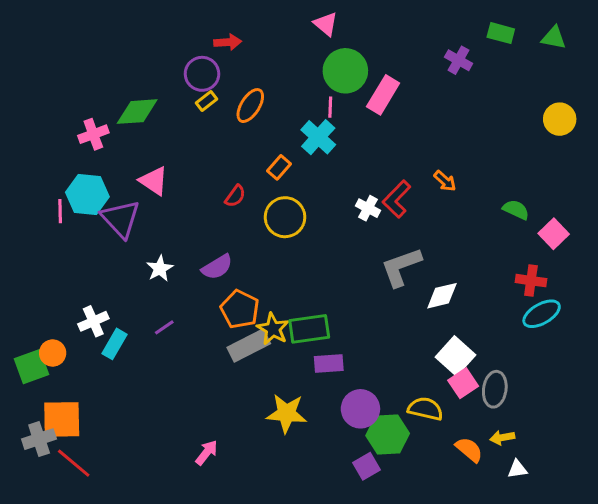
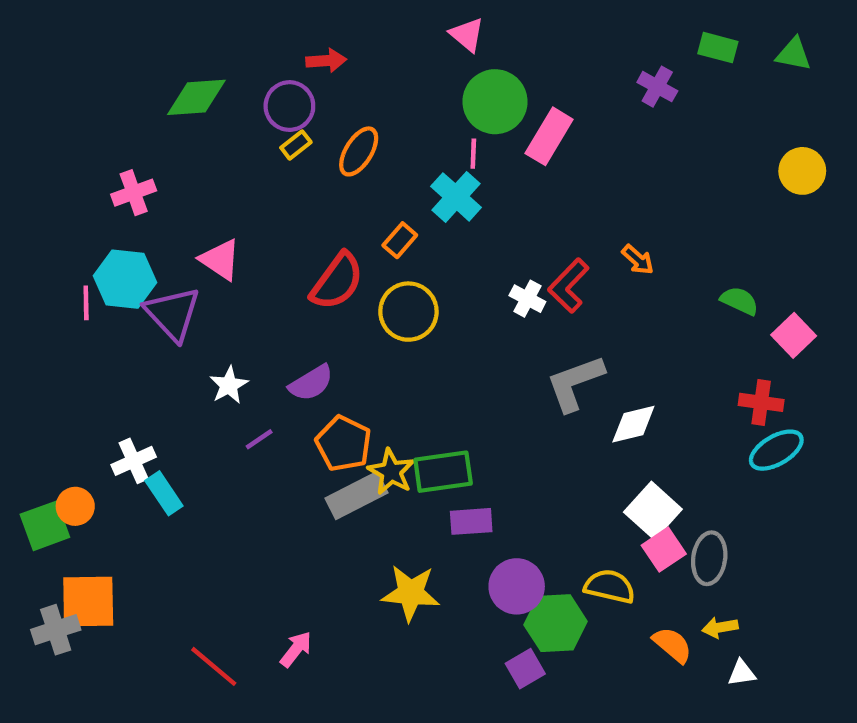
green diamond: (137, 112) -> (196, 97), moved
red semicircle: (235, 196) -> (337, 281), size x1.8
purple line: (164, 327) -> (259, 439), moved
cyan rectangle: (114, 344) -> (164, 493), turned -64
red line: (74, 463) -> (214, 666), moved

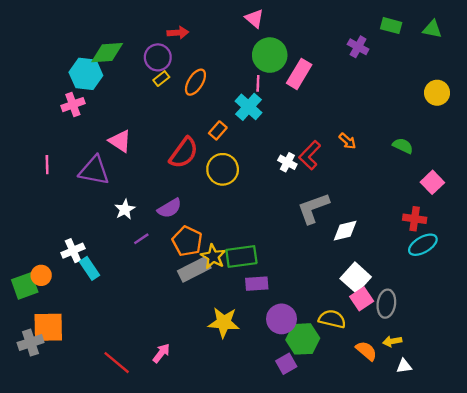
cyan hexagon: (125, 279) -> (86, 74), moved
green semicircle: (740, 301) -> (403, 146), moved
purple triangle: (173, 314) -> (94, 170), turned -36

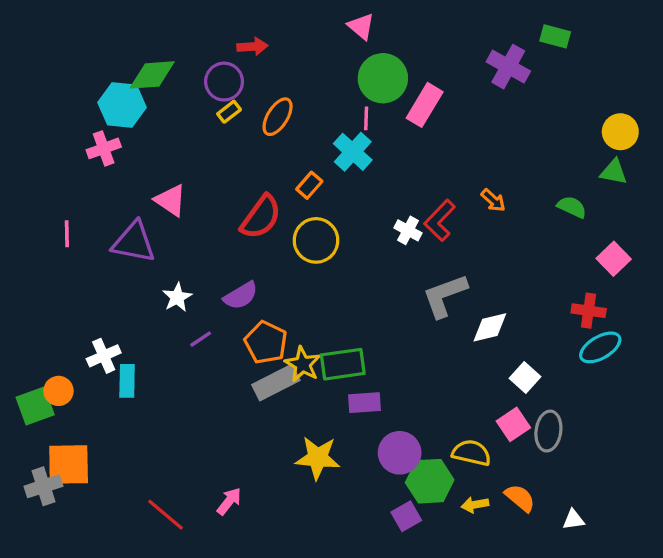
green triangle: (432, 29) -> (614, 172), moved
purple cross: (358, 47) -> (508, 67), size x1.4
cyan rectangle: (89, 268) -> (127, 381), turned 35
white square: (356, 278) -> (525, 378), moved, size x0.7
yellow arrow: (392, 341) -> (475, 505), moved

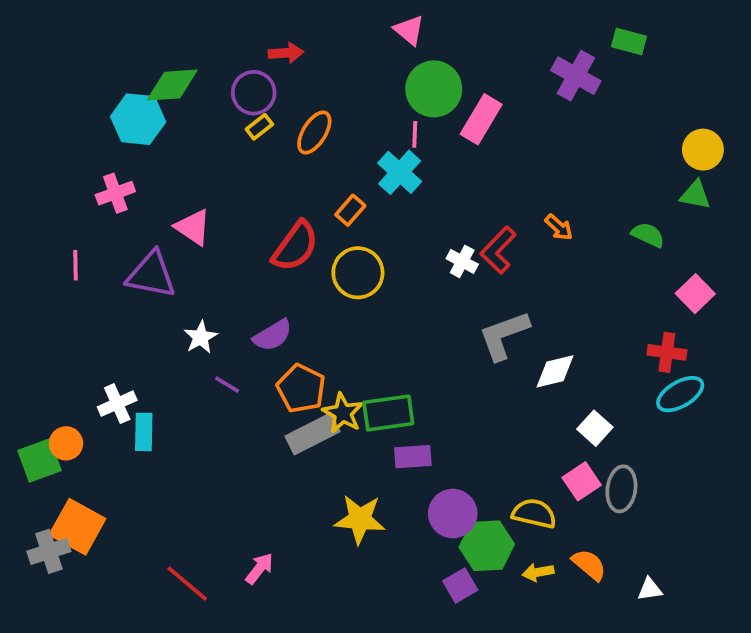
pink cross: (104, 148) -> (115, 193), moved
purple line: (201, 339) -> (227, 385), turned 65
orange square: (69, 464) -> (77, 527), turned 30

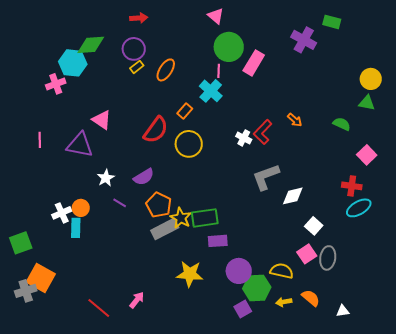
red arrow: (286, 53) -> (139, 18), moved
pink cross: (115, 193) -> (56, 84), moved
orange circle: (66, 443) -> (81, 208), moved

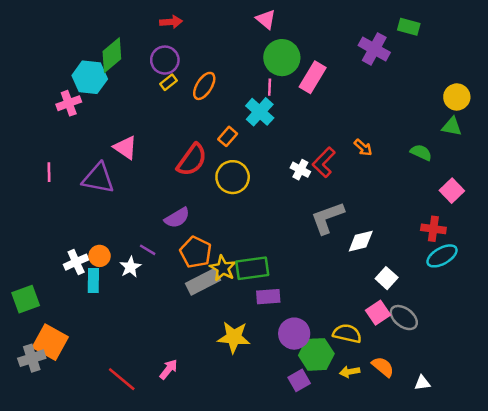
green diamond: (91, 45) -> (112, 55), turned -36
white star: (106, 178) -> (130, 267), moved
gray ellipse: (328, 258) -> (404, 318), turned -60

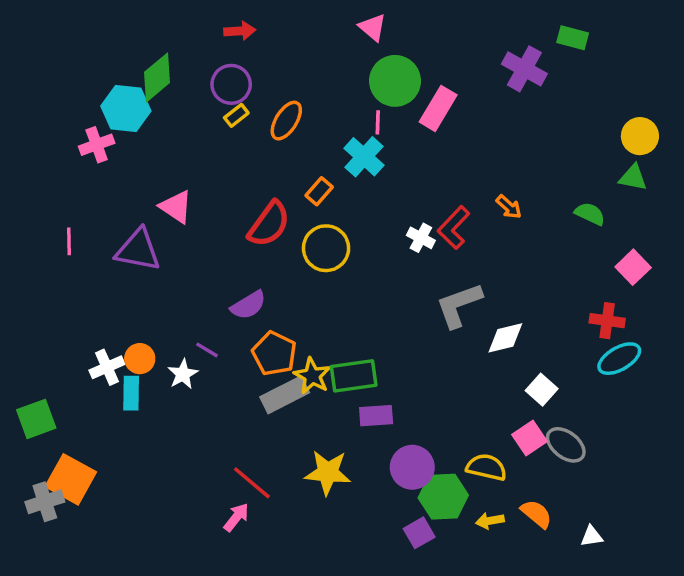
red line: (122, 379) -> (252, 483), moved

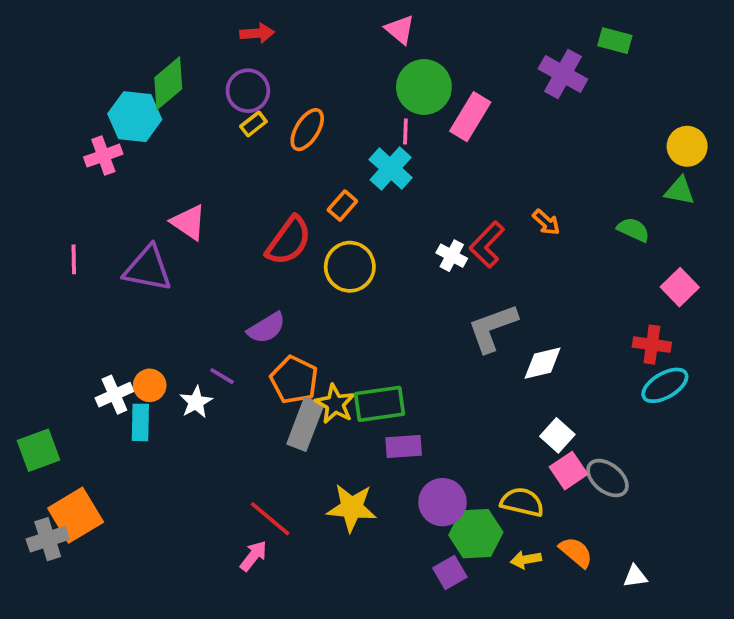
white square: (542, 390) -> (557, 435), moved
gray rectangle: (285, 395) -> (305, 424), turned -42
orange square: (71, 479) -> (76, 515), turned 30

